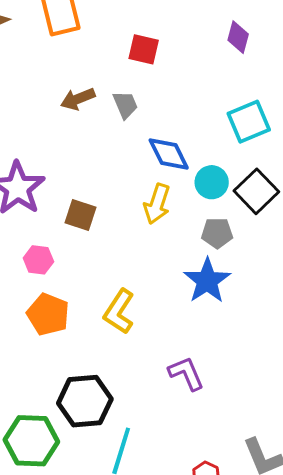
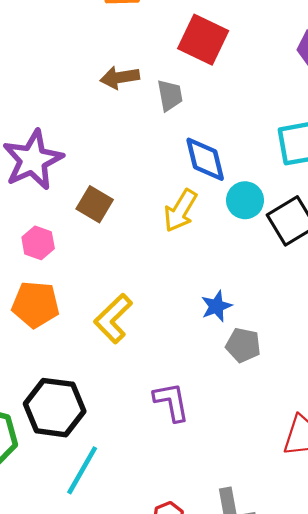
red square: (144, 49) -> (203, 40), size x1.4
gray pentagon: (217, 233) -> (243, 345), moved
blue star: (207, 281) -> (216, 306), size x0.6
orange pentagon: (48, 314) -> (35, 304), turned -30

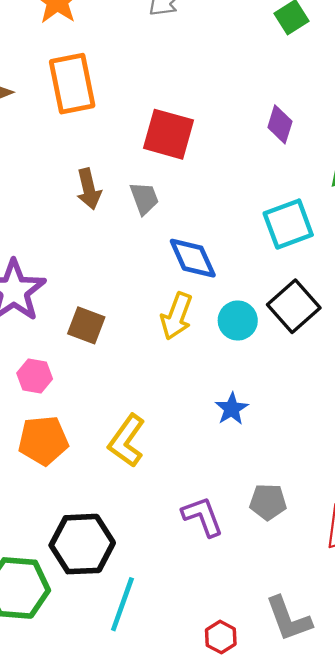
brown arrow: (120, 77) -> (89, 189), turned -84
cyan circle: (245, 200) -> (238, 320), moved
gray pentagon: (243, 345) -> (268, 502), moved

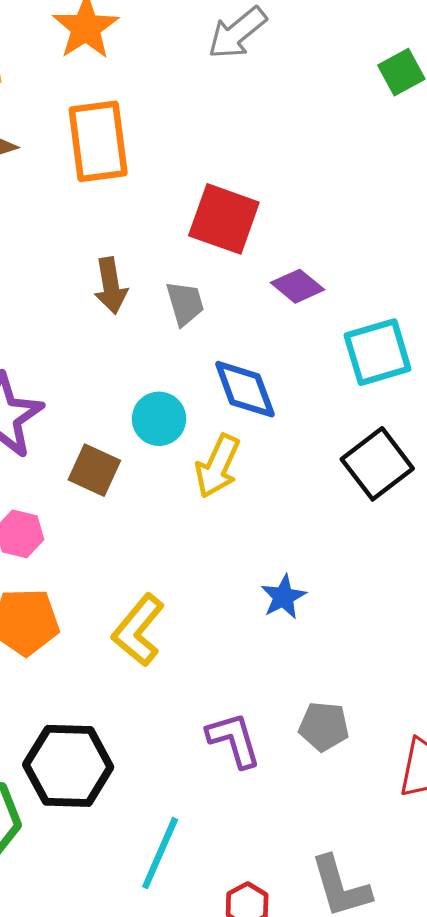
purple diamond: (280, 124) -> (298, 286), moved, turned -72
cyan circle: (238, 320) -> (159, 419), moved
cyan line: (122, 604) -> (160, 853), moved

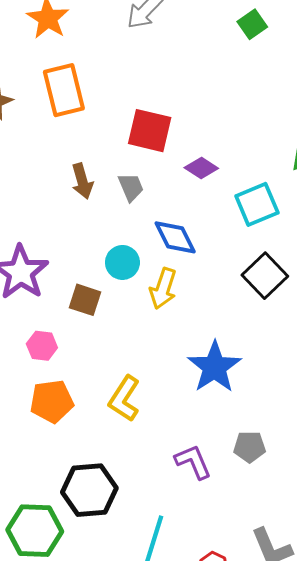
blue star: (283, 597) -> (214, 367), size x1.8

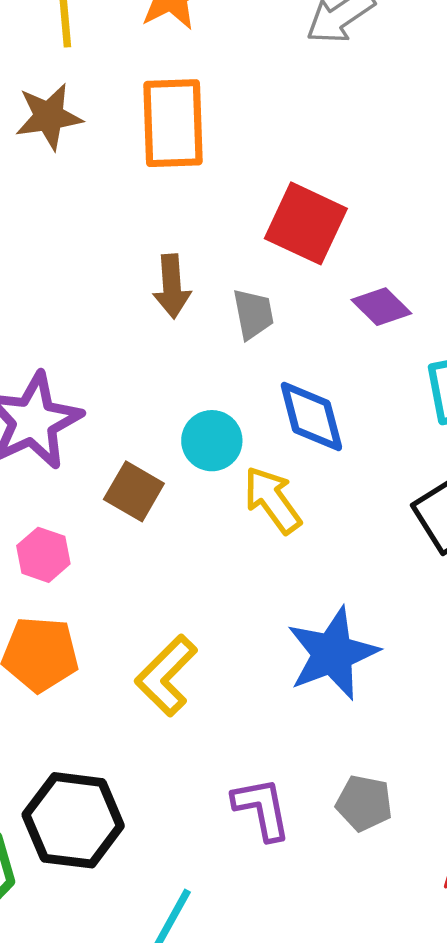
yellow arrow: (163, 288) -> (272, 500), turned 114

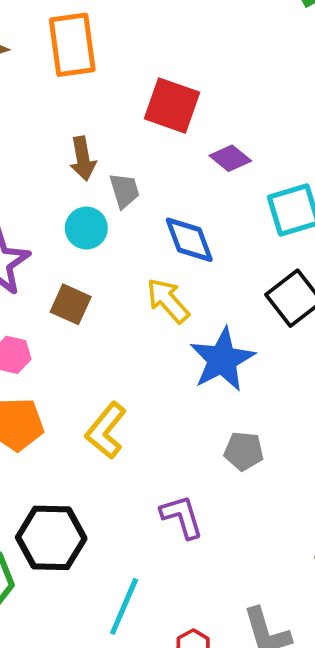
gray trapezoid: (253, 314) -> (124, 191), moved
cyan circle: (212, 441) -> (86, 228), moved
blue star: (333, 654) -> (222, 360), moved
gray pentagon: (364, 803) -> (244, 451), moved

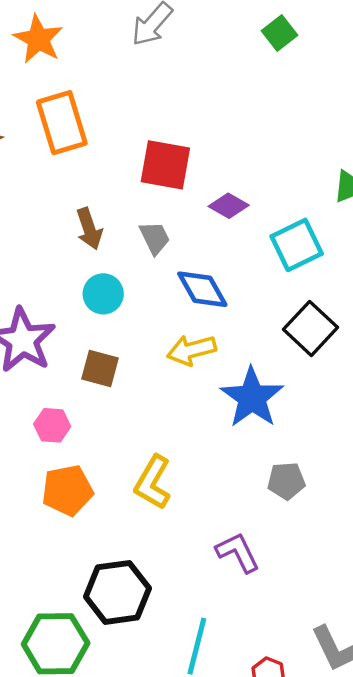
gray trapezoid: (124, 191) -> (155, 238), moved
yellow arrow: (168, 301) -> (191, 350), turned -54

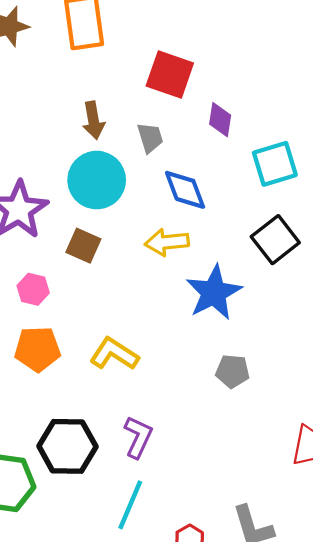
purple diamond: (229, 206) -> (220, 120), turned 60
cyan circle: (103, 294) -> (97, 180), size x1.6
yellow L-shape: (153, 482) -> (114, 354), turned 84
purple L-shape: (238, 552) -> (138, 437), moved, turned 42

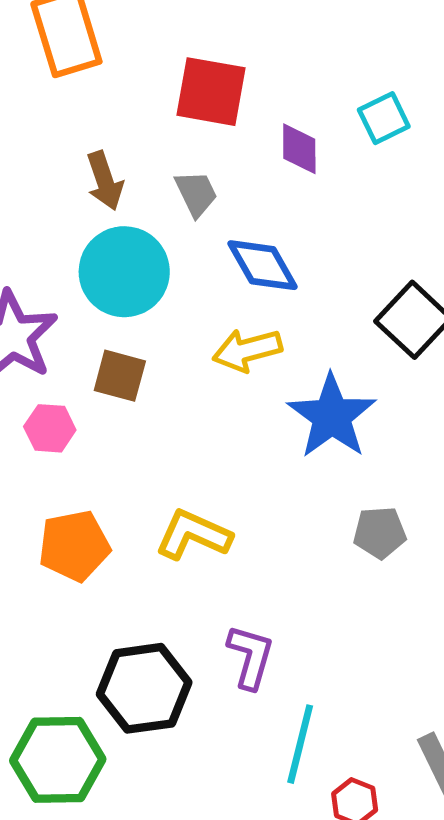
cyan square: (275, 164) -> (384, 118), moved, size x0.7
pink hexagon: (33, 289) -> (50, 428), moved
cyan line: (130, 505) -> (300, 744), moved

